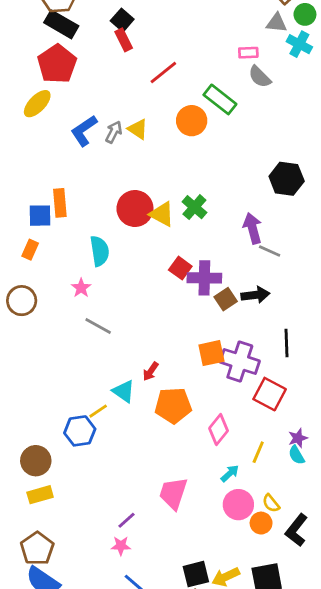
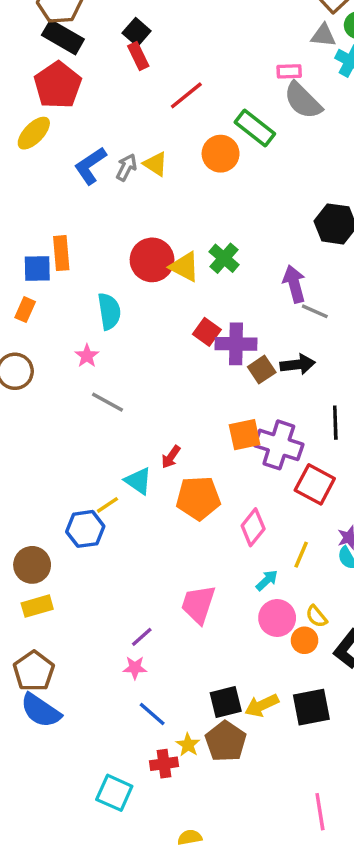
gray semicircle: (260, 77) -> (303, 101), size x1.4

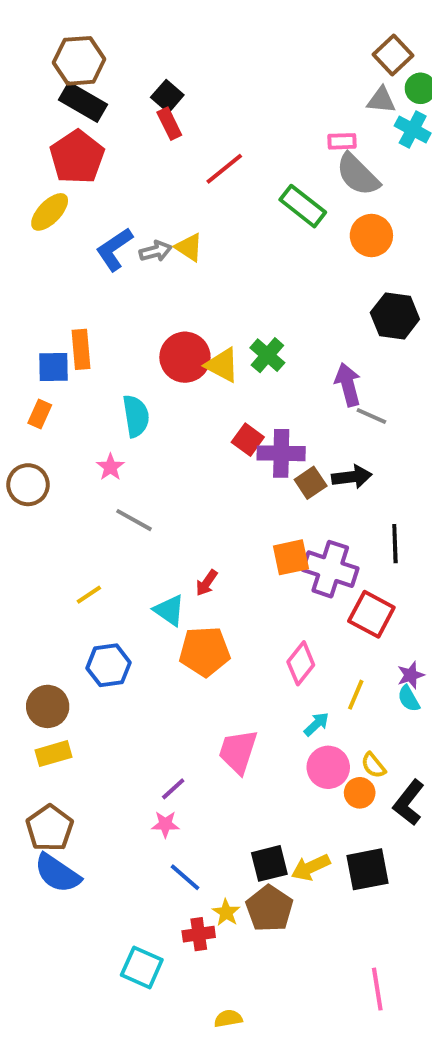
orange circle: (221, 154) -> (371, 235), moved
gray arrow: (126, 167) -> (156, 251), turned 48
orange pentagon: (198, 498) -> (205, 652), moved
yellow line: (107, 505) -> (89, 595), moved

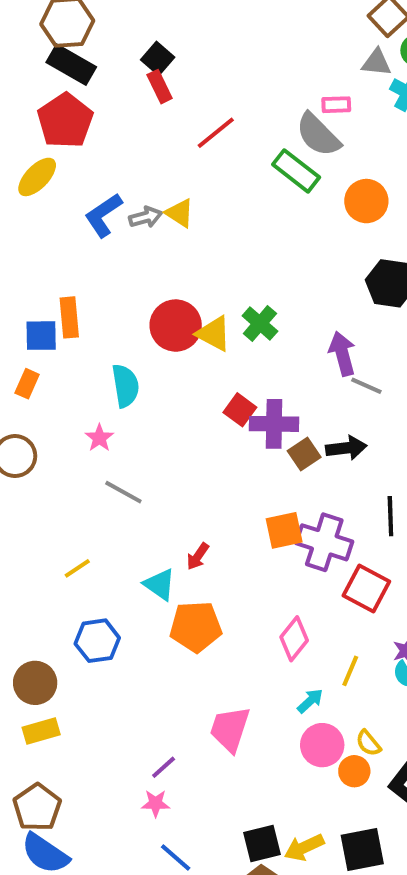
gray semicircle: (358, 175) -> (318, 135), moved

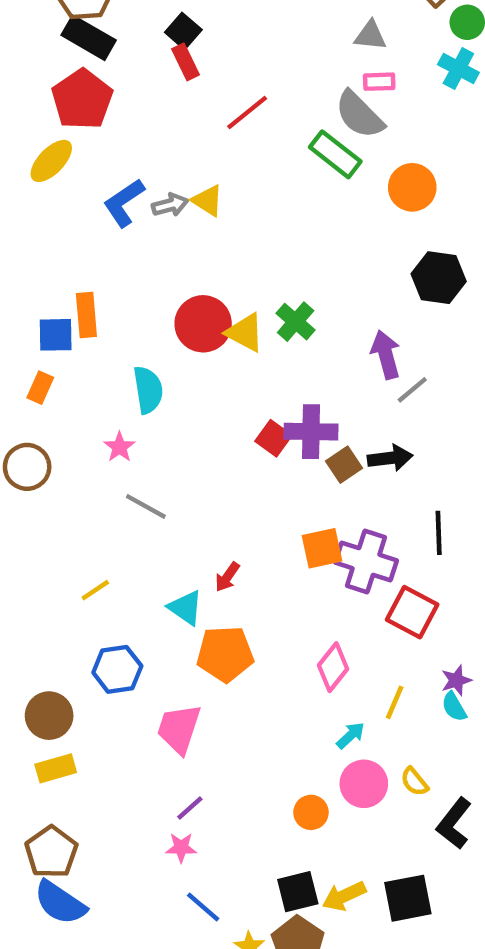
gray triangle: (376, 63) -> (370, 35), moved
gray line: (366, 386) -> (412, 390), turned -64
red square: (240, 410) -> (274, 438), moved
pink trapezoid: (230, 729) -> (179, 729), moved
orange circle: (354, 771) -> (311, 812), moved

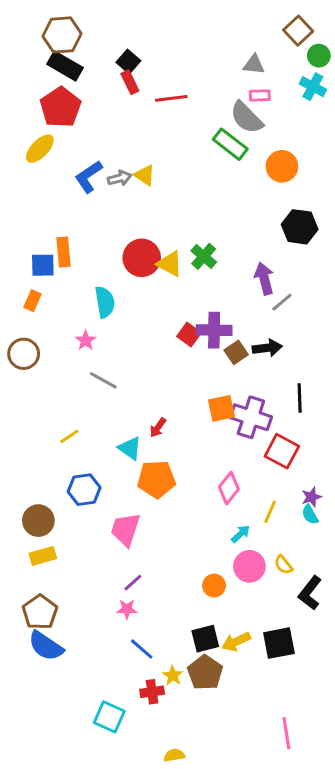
red line: (247, 113) -> (171, 98), moved, turned 32

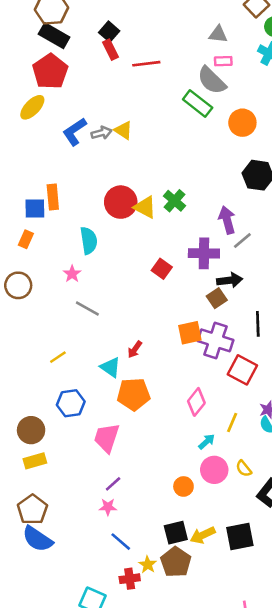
purple cross: (214, 330) -> (204, 253), moved
brown square: (236, 352) -> (217, 298), moved

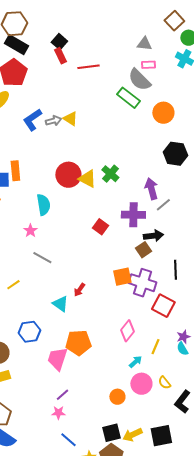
yellow line: (58, 357) -> (13, 285), moved
orange pentagon: (134, 394) -> (78, 343), moved

